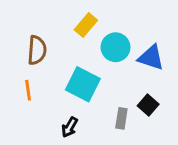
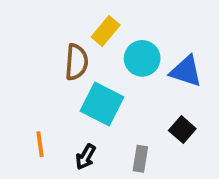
brown semicircle: (37, 50) -> (76, 62), moved
orange line: (28, 90) -> (40, 144), moved
gray rectangle: (121, 118) -> (140, 159), moved

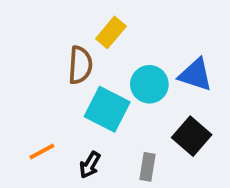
cyan circle: (142, 58) -> (149, 84), moved
black square: (182, 130) -> (192, 136), size x1.4
orange line: (40, 144) -> (42, 151), turned 70

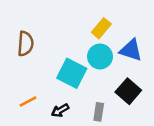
yellow rectangle: (111, 32) -> (101, 28), moved
brown semicircle: (80, 65) -> (25, 44), moved
black arrow: (90, 165) -> (60, 110), turned 30

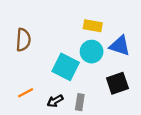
yellow rectangle: (101, 28) -> (93, 26), turned 60
black square: (128, 91) -> (117, 83), turned 30
gray rectangle: (99, 112) -> (80, 102), moved

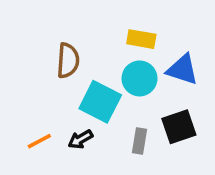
brown semicircle: (23, 40) -> (68, 61), moved
black arrow: (55, 101) -> (80, 139), moved
gray rectangle: (80, 102) -> (140, 141), moved

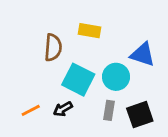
yellow rectangle: (141, 39) -> (89, 31), moved
cyan circle: (140, 78) -> (116, 77), moved
black square: (179, 127) -> (140, 115), moved

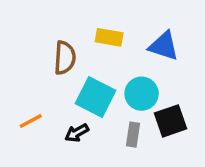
blue triangle: (143, 54) -> (164, 46), moved
orange line: (31, 110) -> (31, 121), moved
black square: (140, 115) -> (171, 121), moved

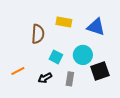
cyan square: (95, 97) -> (56, 57), size x0.6
gray rectangle: (133, 135) -> (70, 79), moved

